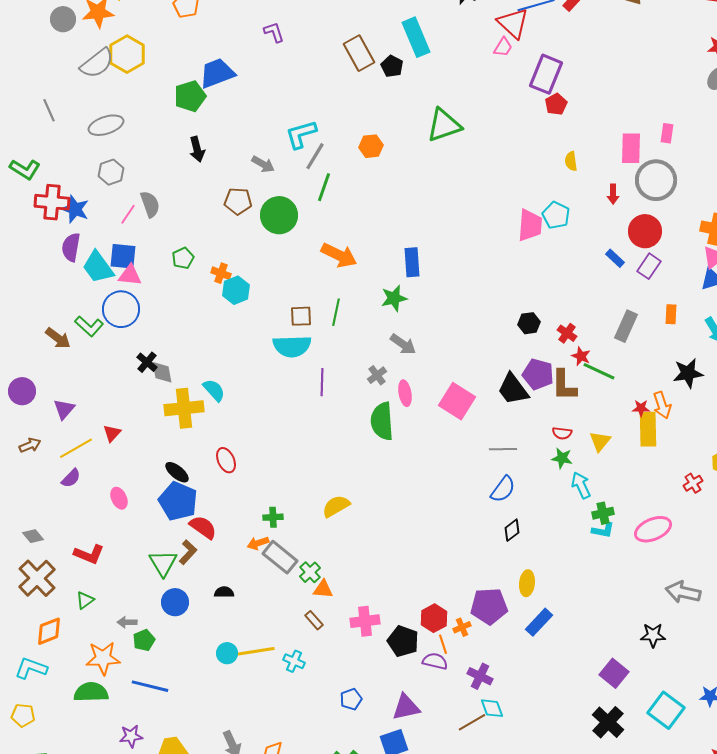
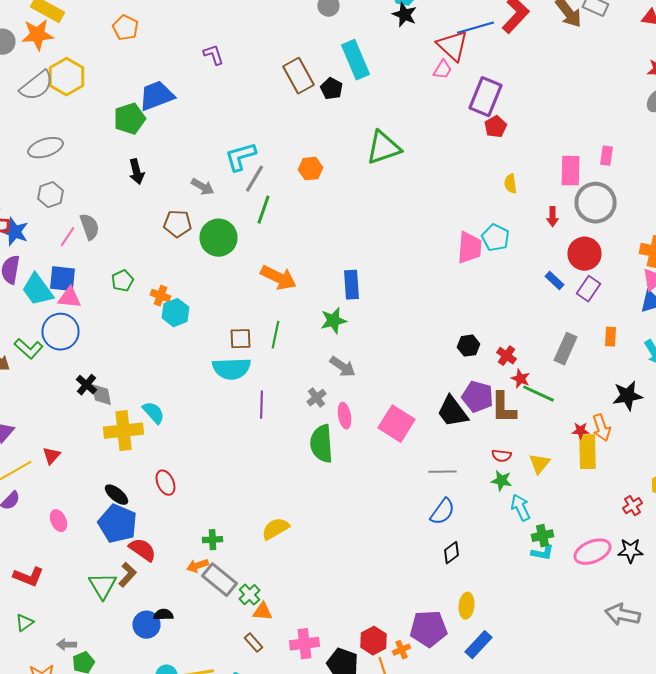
blue circle: (175, 602) -> (146, 625), moved
black star: (653, 635) -> (630, 551), moved

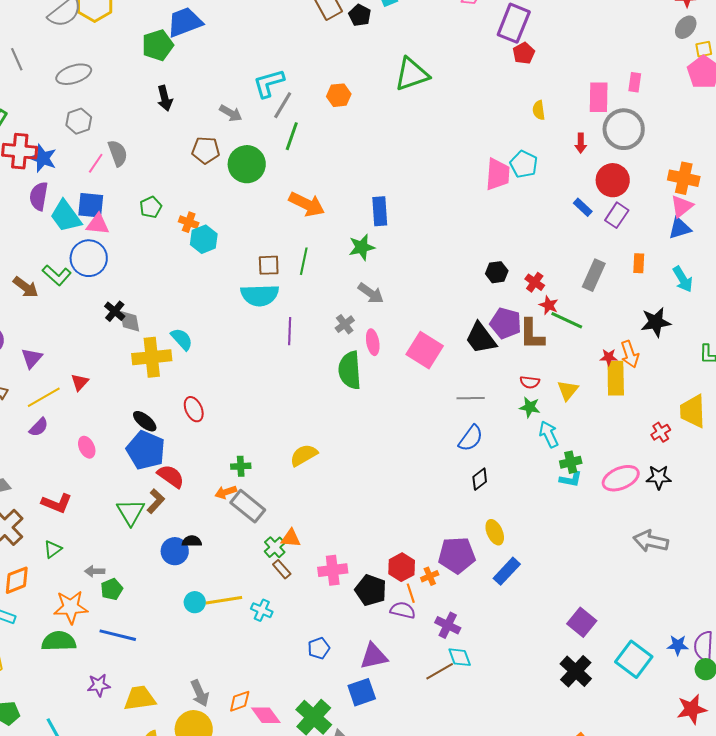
green cross: (250, 595) -> (275, 547), moved
yellow ellipse: (466, 606) -> (495, 532), turned -30

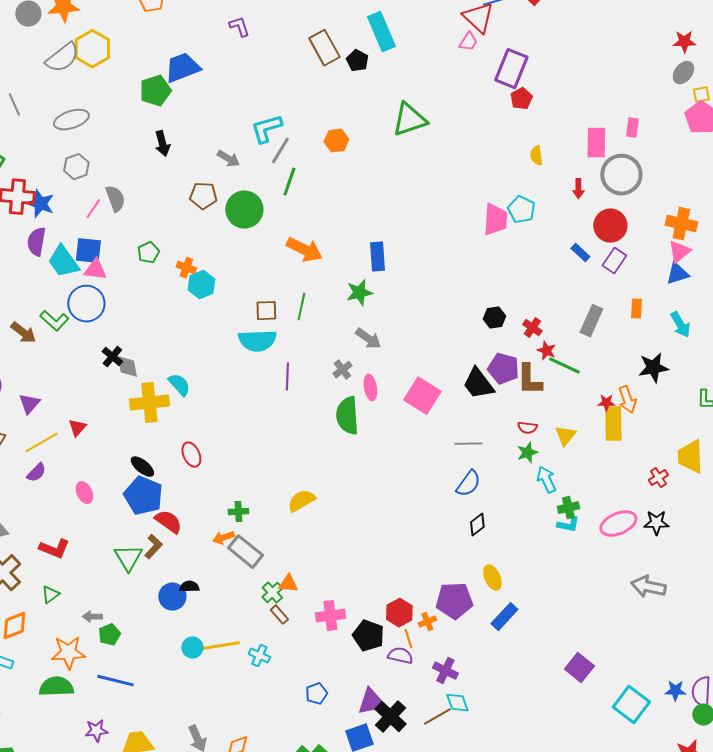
green star: (530, 407) -> (527, 453), turned -30
black cross: (576, 671) -> (390, 717), moved

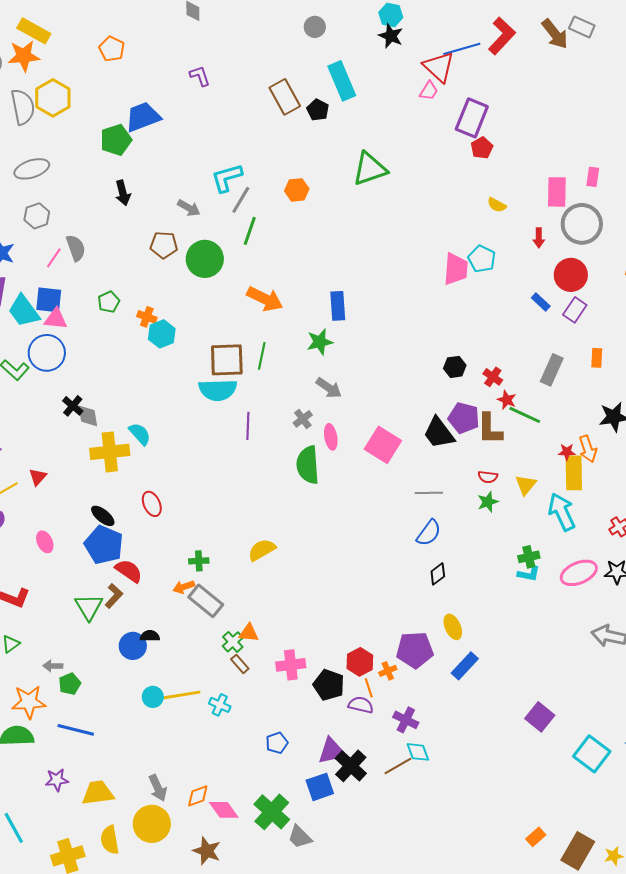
gray semicircle: (62, 58) -> (23, 107), turned -63
yellow semicircle: (536, 156) -> (497, 205), turned -54
brown square: (266, 311) -> (227, 360), size x1.6
cyan arrow: (546, 480) -> (562, 512), moved, size x1.4

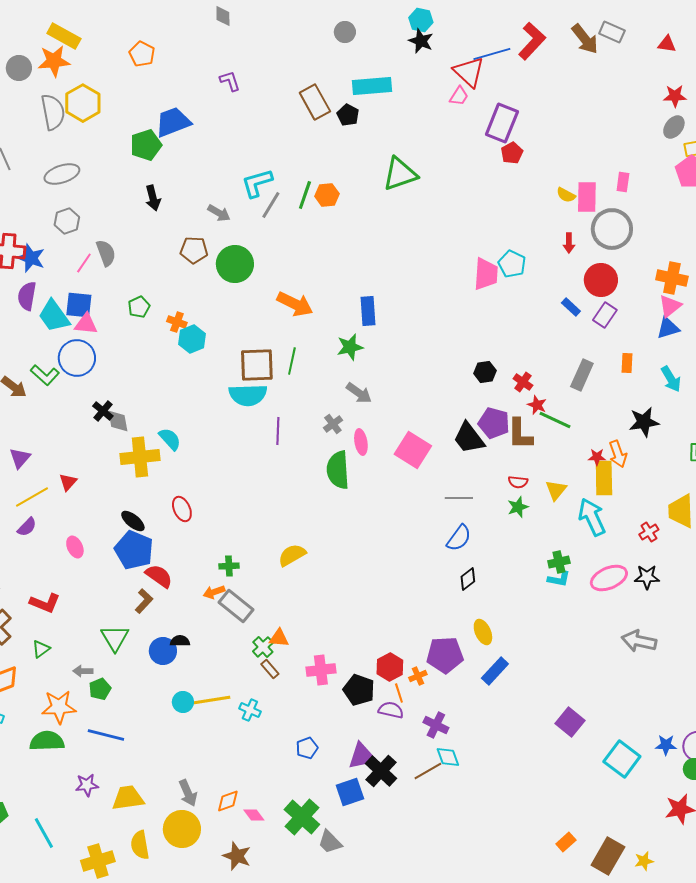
cyan rectangle: (342, 81) -> (372, 86), turned -72
yellow semicircle: (497, 205) -> (566, 195), moved
green line: (250, 231) -> (305, 195), moved
green triangle: (89, 607) -> (115, 638), moved
pink diamond: (224, 810) -> (254, 815), size x0.7

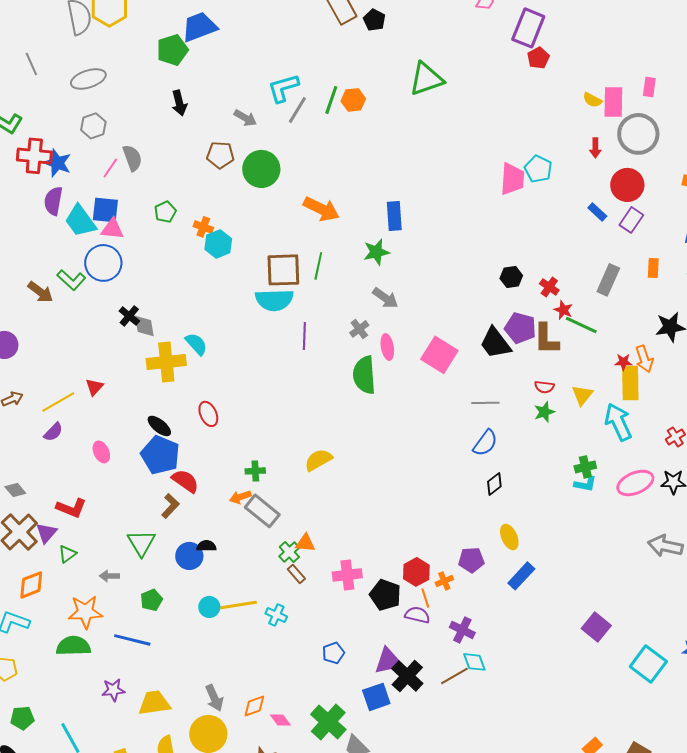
purple triangle: (20, 458) -> (46, 533), moved
purple pentagon: (445, 655) -> (471, 560), size x0.7
green pentagon: (100, 689) -> (151, 600), moved

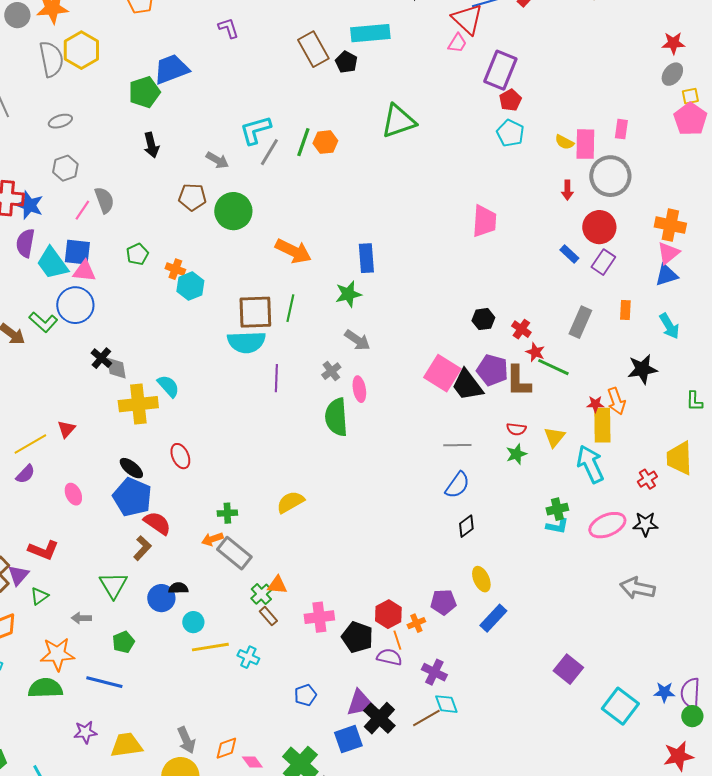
gray ellipse: (88, 79) -> (60, 121), size x0.7
cyan pentagon: (538, 169) -> (510, 133), moved
pink square: (439, 355) -> (442, 373), moved
cyan circle: (209, 607) -> (193, 622), moved

